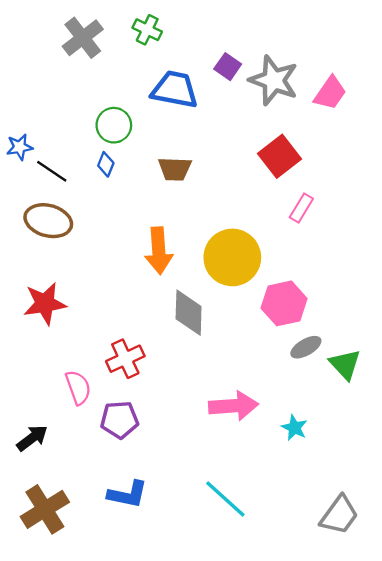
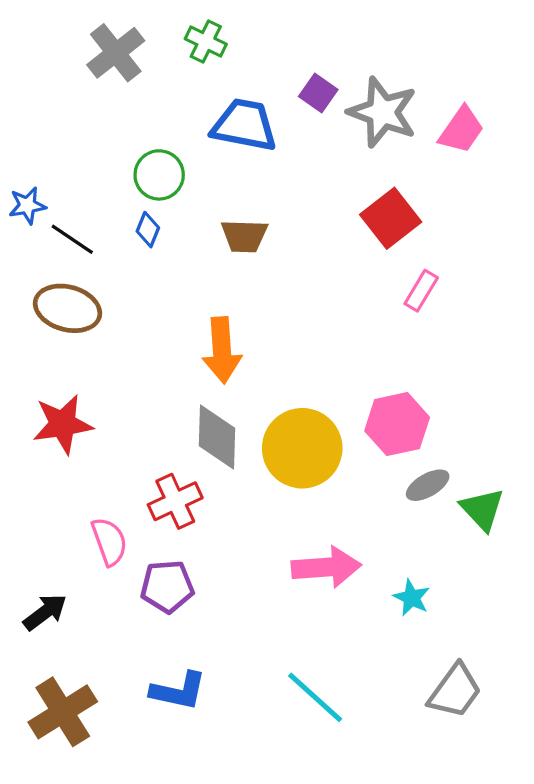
yellow circle: (232, 257) -> (302, 448), moved
gray diamond: (189, 313) -> (217, 437), moved
gray trapezoid: (339, 515) -> (455, 691), moved

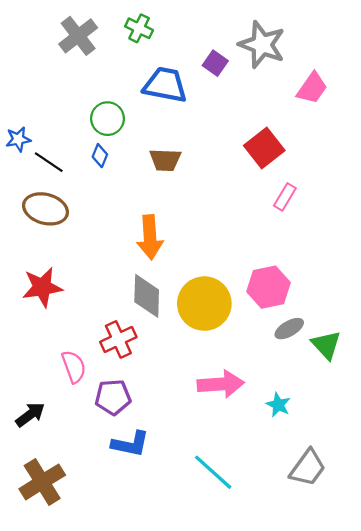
gray star: (383, 112) -> (262, 45), moved
blue L-shape: (178, 691) -> (130, 444), moved

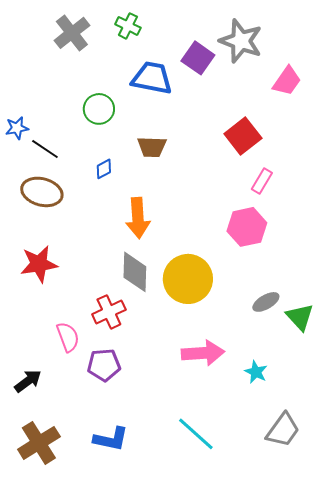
purple square: (215, 63) -> (198, 58), size x1.4
blue diamond: (100, 156) -> (104, 169), moved, turned 40
pink hexagon: (269, 287) -> (247, 227), moved
blue L-shape: (130, 444) -> (111, 439), moved

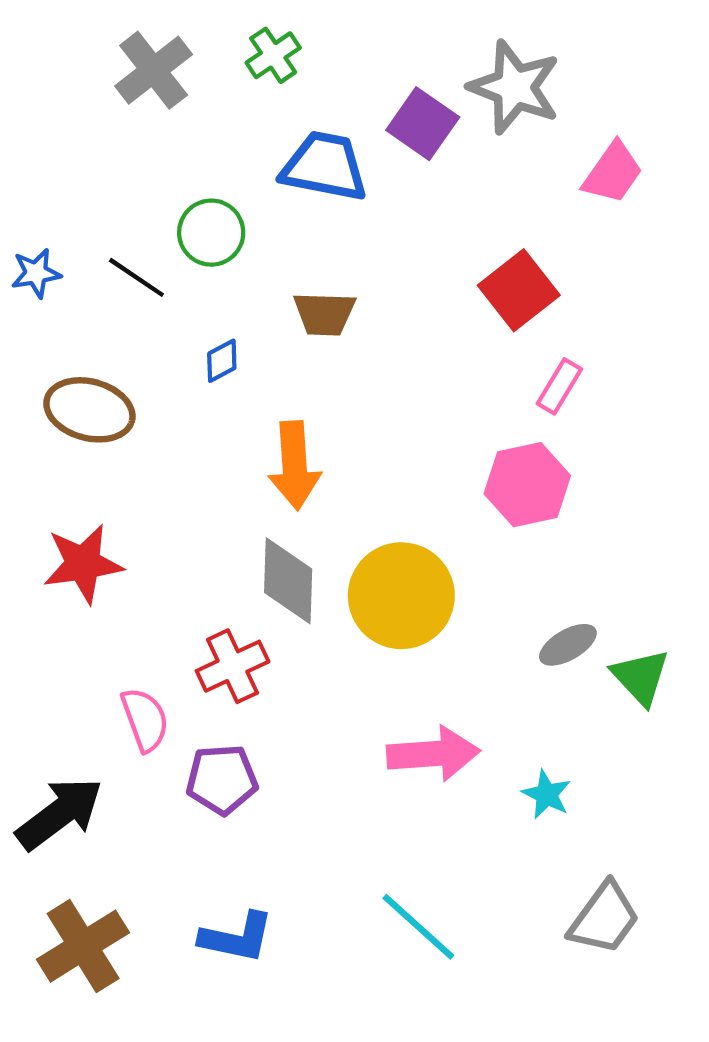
green cross: (128, 26) -> (273, 55), turned 30
black line: (45, 149) -> (136, 277), moved
black arrow: (28, 381) -> (60, 814), size x1.5

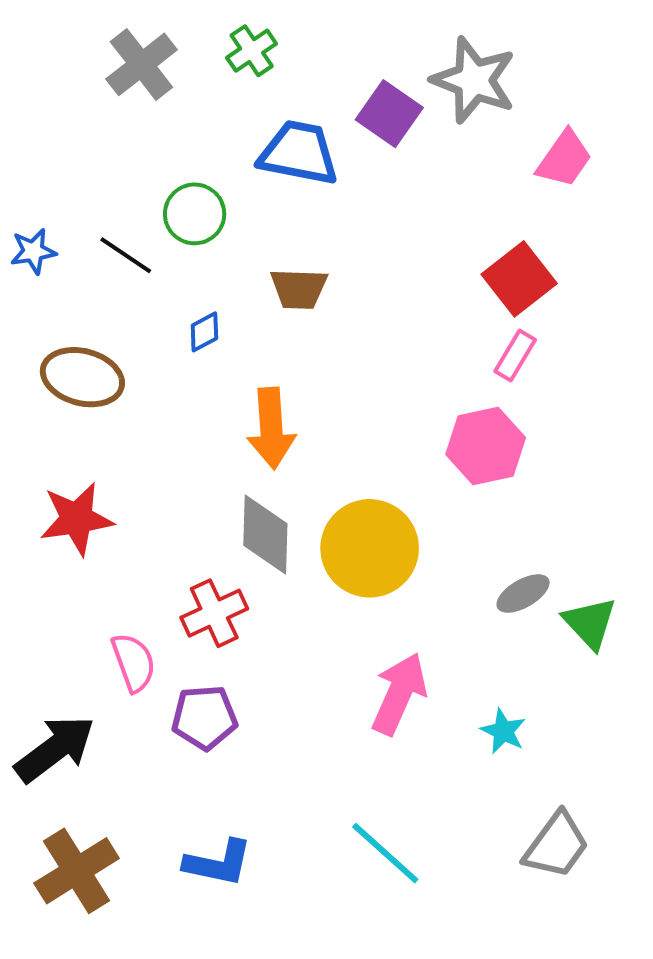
red square: (519, 290) -> (519, 279), moved
pink arrow: (433, 754) -> (399, 694), turned -62

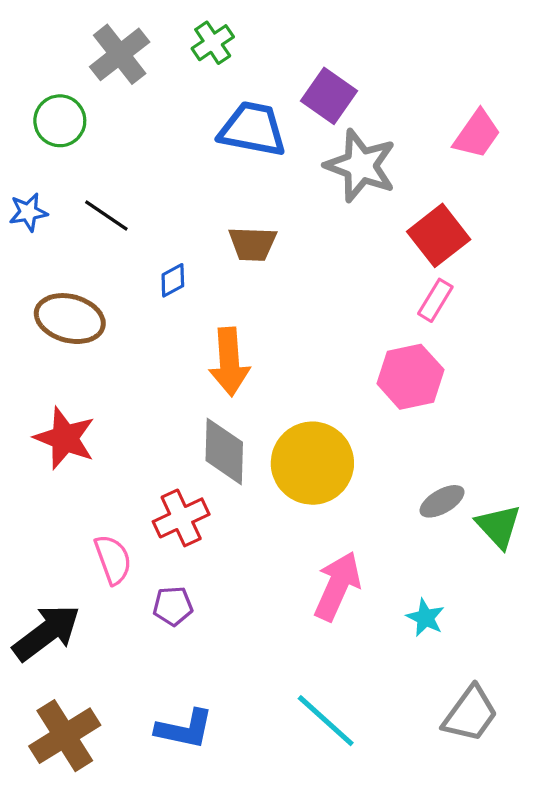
gray star: (474, 80) -> (361, 166), moved
green circle: (195, 214) -> (60, 121), moved
red star: (77, 519) -> (65, 438), turned 30
purple pentagon: (204, 717) -> (173, 606), size x0.7

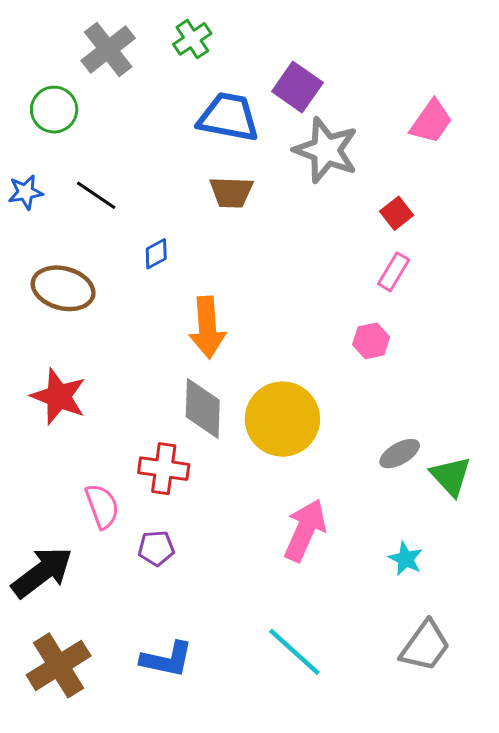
red square: (439, 235) -> (397, 213), size x0.6
brown trapezoid: (253, 244) -> (231, 192), moved
pink hexagon: (410, 377) -> (371, 341), size x0.6
red cross: (181, 518) -> (164, 469), turned 33
cyan star: (425, 618) -> (406, 559), moved

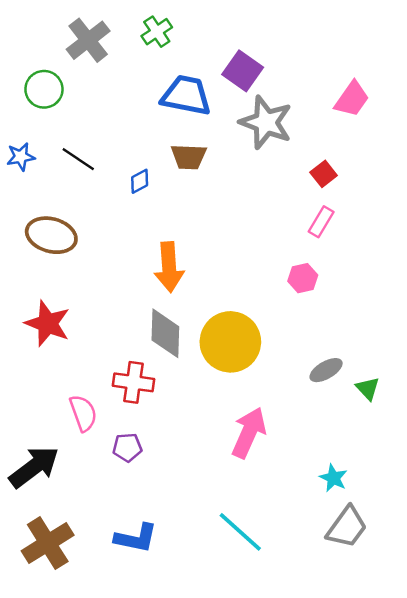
blue diamond: (156, 254) -> (140, 181), moved
green triangle: (451, 476) -> (368, 388), size x0.7
cyan star: (406, 559) -> (333, 478), moved

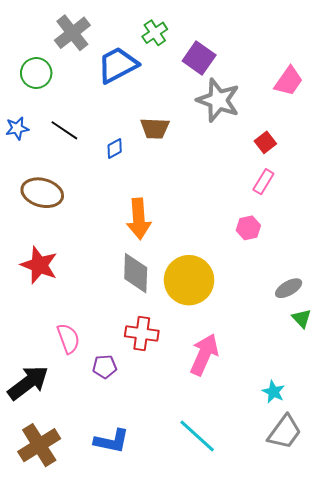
green cross: (157, 32) -> (155, 33), moved
blue trapezoid: (186, 95) -> (118, 65), moved, turned -39
gray ellipse: (326, 370) -> (289, 288), moved
red cross: (133, 382) -> (142, 333), moved

